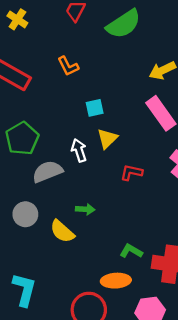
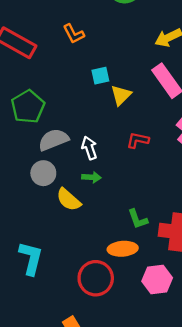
yellow triangle: (107, 138) -> (121, 95), moved
white arrow: (79, 150) -> (89, 148), moved
gray circle: (25, 214) -> (43, 173), moved
green L-shape: (131, 251) -> (138, 219), turned -140

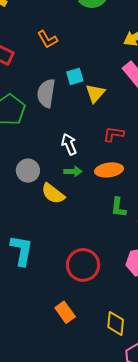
gray semicircle: (53, 140) -> (46, 93), moved, turned -56
green L-shape: (138, 219) -> (118, 207), turned 30
orange ellipse: (123, 249) -> (109, 170), moved

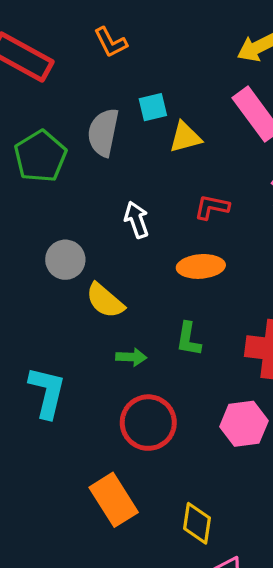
yellow triangle: (95, 93) -> (185, 137), turned 30
green arrow: (73, 171) -> (131, 357), moved
green L-shape: (118, 207) -> (189, 339), moved
orange rectangle: (65, 312) -> (114, 500), size x1.4

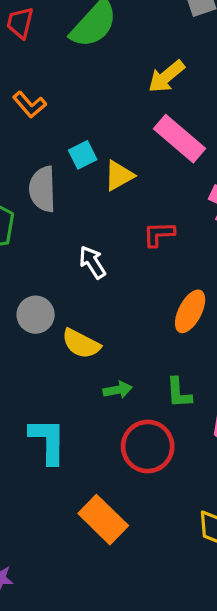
orange ellipse: (201, 266) -> (190, 311), moved, turned -45
green L-shape: (189, 339) -> (179, 393), moved
orange rectangle: (114, 500) -> (103, 520), moved

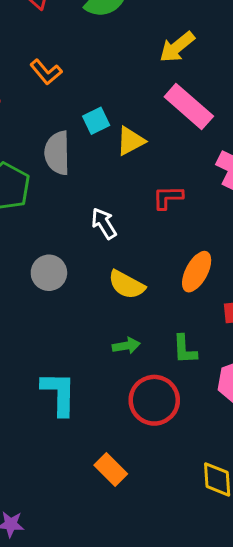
yellow semicircle: (81, 344) -> (127, 285), moved
orange rectangle: (103, 520) -> (111, 469), size x0.7

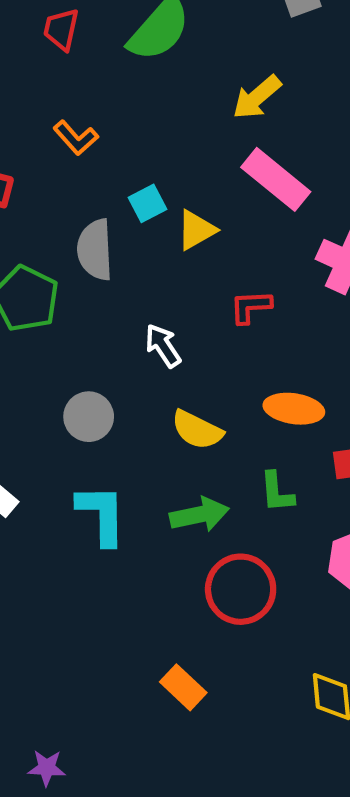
orange ellipse: (197, 272) -> (294, 409), turned 72
green arrow: (126, 346) -> (199, 515), size x1.5
green L-shape: (185, 349) -> (277, 492), moved
cyan L-shape: (59, 393) -> (102, 515), moved

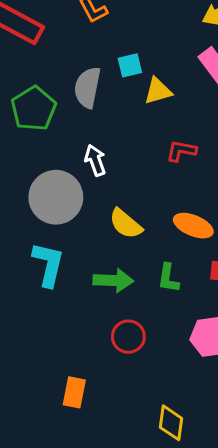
white arrow: (163, 346) -> (95, 160), moved
gray circle: (89, 417) -> (56, 197), size x1.6
red circle: (241, 589) -> (128, 337), size x0.7
orange rectangle: (183, 687) -> (74, 392), turned 44

